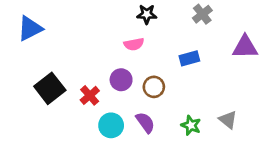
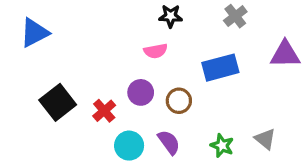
blue rectangle: (189, 58) -> (220, 68), size x1.5

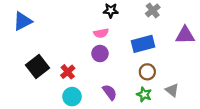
purple circle: (141, 92) -> (100, 54), moved
brown circle: (179, 101) -> (147, 72), moved
cyan circle: (129, 146) -> (72, 97), moved

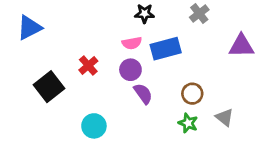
blue rectangle: (143, 44) -> (166, 49), moved
red cross: (68, 72) -> (88, 66), moved
purple semicircle: (110, 92) -> (143, 94), moved

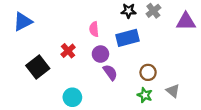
black star: (145, 14) -> (129, 11), moved
pink semicircle: (132, 43) -> (94, 29), moved, turned 96
purple triangle: (241, 46) -> (186, 22), moved

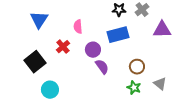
blue triangle: (23, 22) -> (39, 20), moved, turned -30
purple triangle: (186, 22) -> (162, 30), moved
pink semicircle: (94, 29) -> (78, 27), moved
cyan circle: (72, 97) -> (50, 90), moved

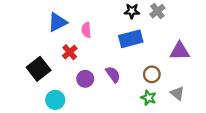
blue triangle: (39, 20) -> (57, 22), moved, turned 30
purple triangle: (162, 30) -> (180, 51), moved
purple circle: (93, 50) -> (85, 79), moved

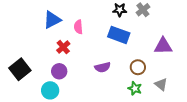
blue rectangle: (131, 39) -> (119, 35), turned 35
black square: (39, 69) -> (20, 69), moved
purple semicircle: (113, 74) -> (103, 67), turned 112
purple circle: (85, 79) -> (59, 71), moved

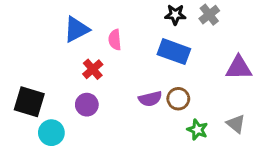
brown circle: (138, 67) -> (178, 99), moved
black square: (20, 69) -> (29, 102), turned -35
cyan circle: (50, 90) -> (51, 133), moved

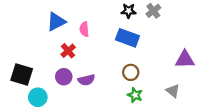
purple triangle: (239, 68) -> (185, 59), moved
purple semicircle: (150, 99) -> (86, 80), moved
green star: (197, 130) -> (135, 95), moved

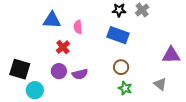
blue triangle: (56, 22) -> (52, 20), turned 30

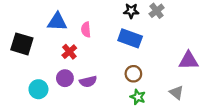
black square: (20, 69) -> (22, 44), moved
cyan circle: (35, 90) -> (38, 89), moved

